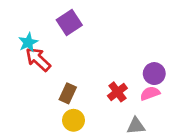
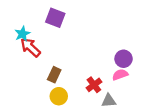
purple square: (69, 23) -> (55, 18), turned -36
red cross: (117, 92) -> (94, 85), moved

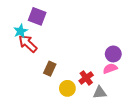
purple square: (55, 18) -> (37, 16), moved
yellow circle: (59, 96) -> (67, 88), moved

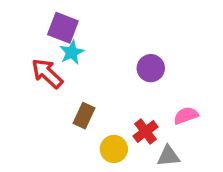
cyan star: (21, 31) -> (72, 52), moved
purple circle: (113, 54) -> (151, 68), moved

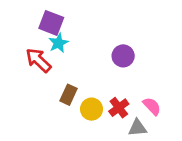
pink semicircle: (186, 116) -> (152, 106), moved, turned 66
yellow circle: (114, 149) -> (92, 109), moved

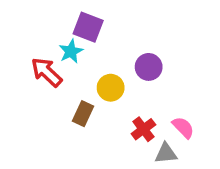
purple square: (51, 23) -> (88, 27), moved
yellow circle: (92, 109) -> (111, 88), moved

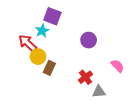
yellow circle: (111, 88) -> (38, 57), moved
pink semicircle: (183, 127) -> (117, 66), moved

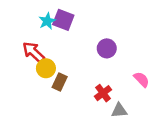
cyan star: (42, 31) -> (47, 21), moved

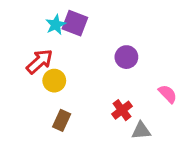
red arrow: (34, 52) -> (40, 61), turned 95
brown rectangle: (60, 82) -> (62, 120), moved

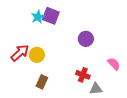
red arrow: (40, 61) -> (20, 53), moved
red cross: (122, 110) -> (83, 75), turned -32

